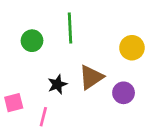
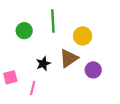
yellow circle: (132, 48) -> (83, 36), moved

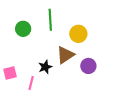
black star: (43, 64) -> (45, 67), moved

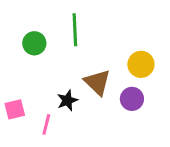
yellow circle: (78, 34) -> (141, 64), moved
brown triangle: (65, 55) -> (97, 82), turned -42

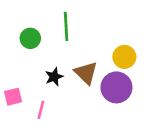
purple circle: (132, 99) -> (116, 87), size x1.5
black star: (67, 100) -> (54, 77), moved

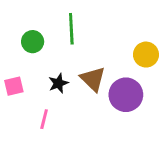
yellow circle: (124, 57) -> (146, 55), moved
pink square: (13, 97) -> (14, 86), moved

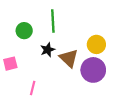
yellow circle: (146, 55) -> (96, 44), moved
black star: (58, 83) -> (48, 50), moved

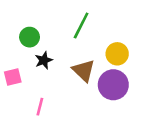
green line: (53, 21) -> (81, 25), moved, turned 30
black star: (48, 50) -> (44, 60), moved

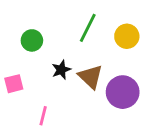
yellow circle: (117, 54) -> (127, 36), moved
black star: (44, 60) -> (61, 70), moved

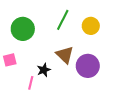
green circle: (32, 40) -> (23, 29), size x1.5
black star: (61, 70) -> (44, 70), moved

